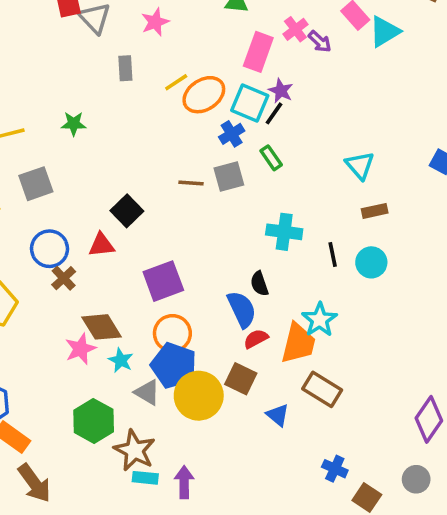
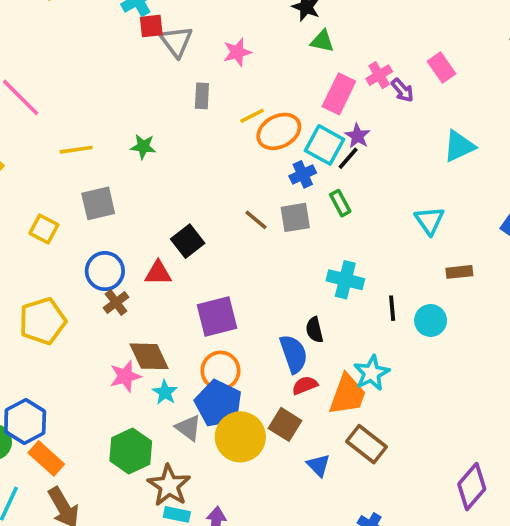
cyan triangle: (384, 31) -> (459, 146), moved
brown line: (191, 183) -> (256, 220), turned 30
brown rectangle: (375, 211) -> (459, 272), moved

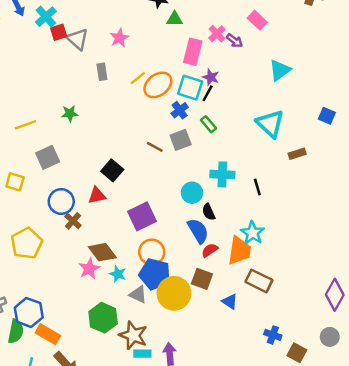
cyan triangle: (430, 221) -> (270, 124), size x1.4
cyan circle: (431, 320) -> (192, 193), moved

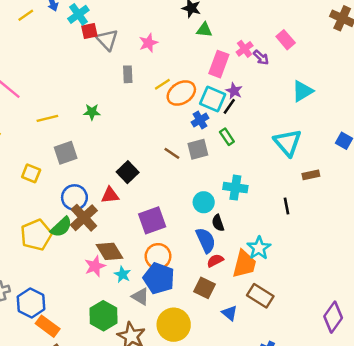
black line: (257, 187) -> (286, 206), moved
brown cross: (73, 221) -> (84, 218), size x1.6
yellow circle: (174, 293) -> (174, 325), moved
green semicircle: (16, 331) -> (61, 227), moved, turned 30

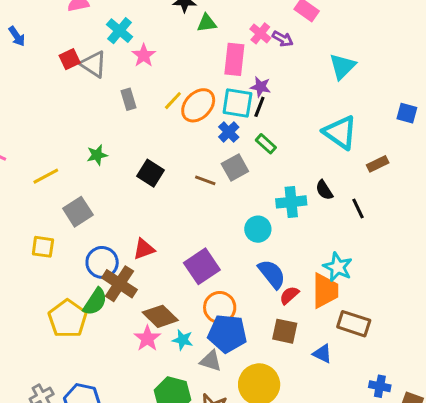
cyan cross: (78, 14) -> (120, 31), moved
black square: (128, 172) -> (151, 173), moved
black semicircle: (218, 223) -> (324, 190), moved

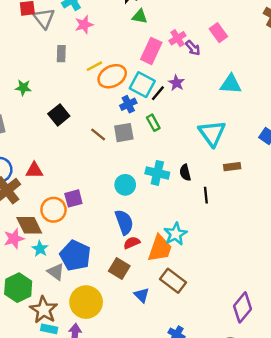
cyan triangle: (342, 66) -> (231, 84), turned 30
purple star: (260, 87) -> (176, 83), moved
purple square: (202, 266) -> (73, 198), size x0.7
orange circle: (220, 307) -> (53, 210), moved

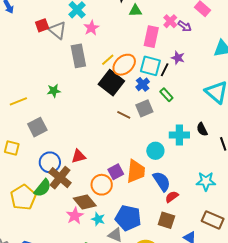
gray rectangle: (61, 54) -> (78, 56), size x1.6
black square: (59, 115) -> (111, 83), moved, size x1.4
cyan star: (176, 234) -> (206, 181), turned -30
orange trapezoid: (160, 248) -> (136, 171), moved

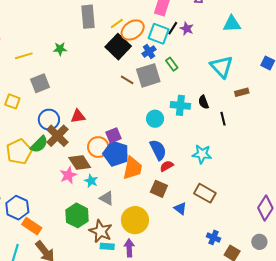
black line: (165, 70) -> (173, 28), moved
gray square: (144, 108) -> (148, 75), size x1.4
orange trapezoid: (136, 171) -> (133, 168), moved
blue pentagon: (128, 218) -> (116, 154), moved

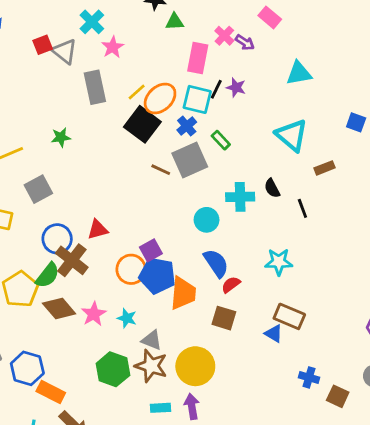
brown diamond: (80, 162) -> (59, 309), moved
blue triangle: (180, 208) -> (274, 334), moved
brown star: (101, 231) -> (151, 366), moved

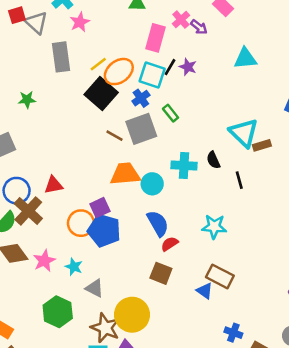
cyan triangle: (292, 135) -> (244, 133), moved
orange trapezoid: (183, 293) -> (125, 174), moved, turned -104
brown star: (151, 366) -> (105, 328), moved

